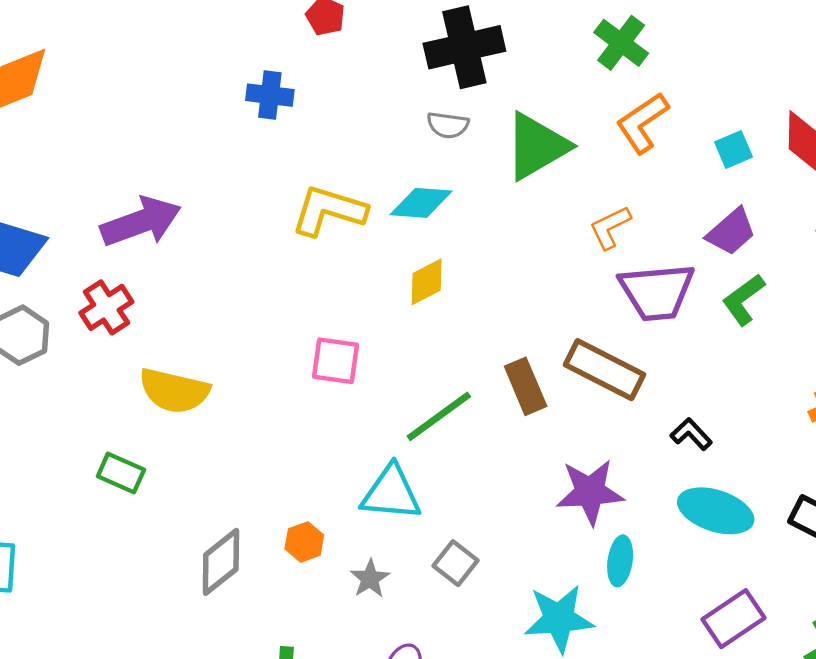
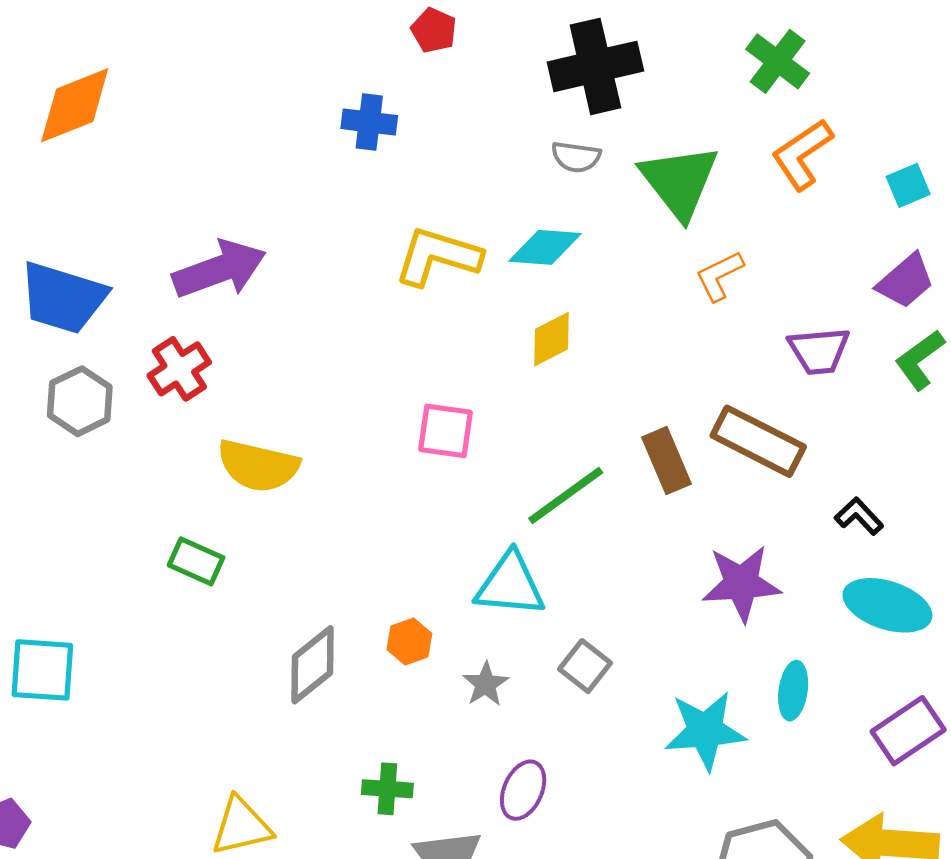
green triangle: (537, 146) -> (679, 181), turned -38
orange L-shape: (610, 227) -> (719, 276), moved
purple trapezoid: (657, 292) -> (819, 351), size x0.7
cyan ellipse: (620, 561) -> (793, 691), moved

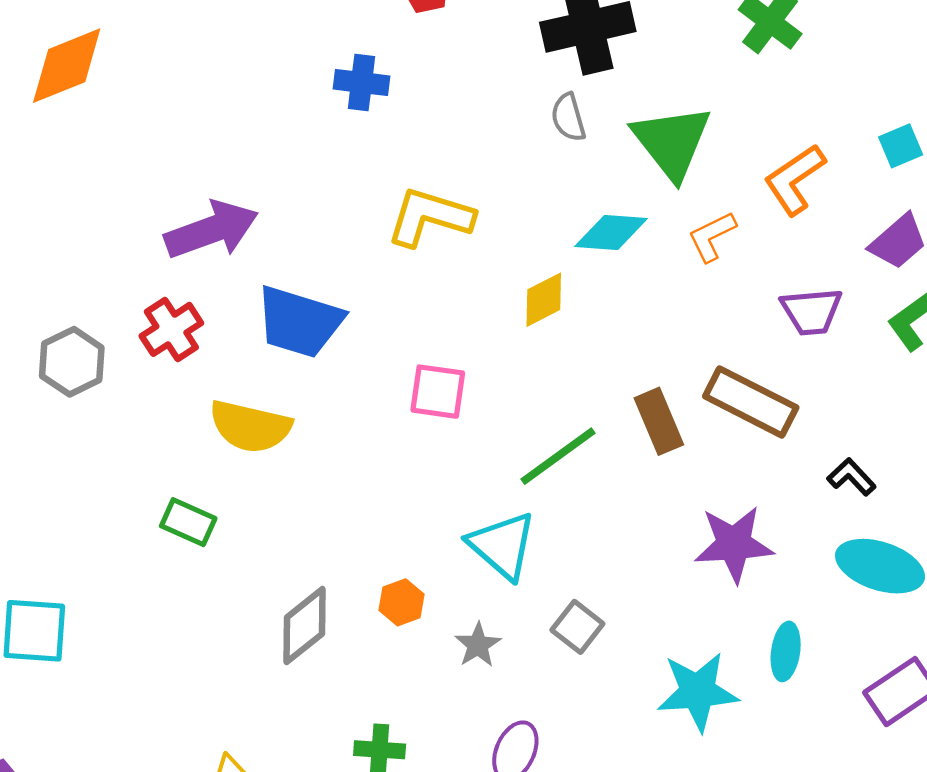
orange L-shape: (802, 154) -> (795, 179), moved
gray semicircle: (576, 157) -> (568, 117), turned 66
cyan diamond: (545, 247) -> (611, 232), moved
blue trapezoid: (63, 298) -> (299, 322), moved
cyan triangle: (510, 585) -> (502, 545), turned 36

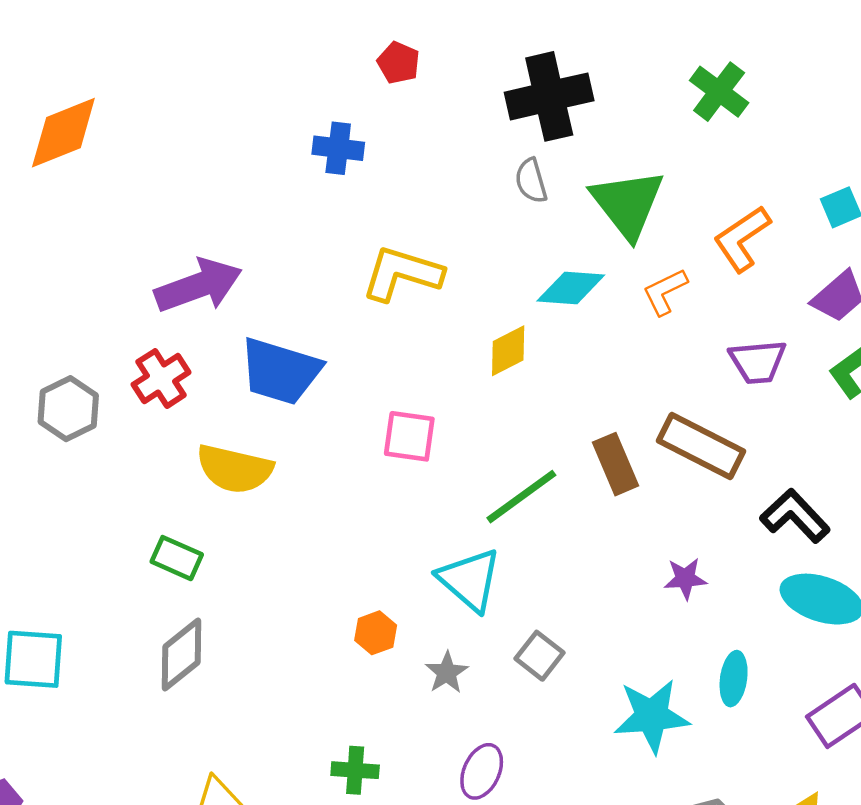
black L-shape: (852, 477) -> (795, 516), size x1.5
purple star: (734, 544) -> (685, 579), size x0.6
gray diamond: (305, 626) -> (182, 654), moved

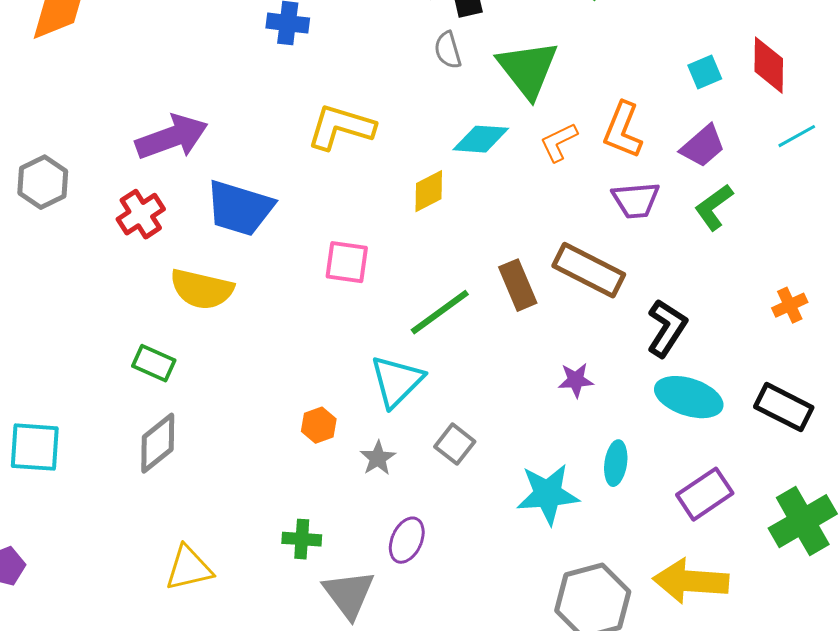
orange L-shape: (742, 239) -> (623, 130), moved, turned -34
gray hexagon: (68, 409) -> (43, 182), moved
black L-shape: (795, 516) -> (667, 328), turned 76
cyan triangle: (470, 580) -> (397, 381), turned 34

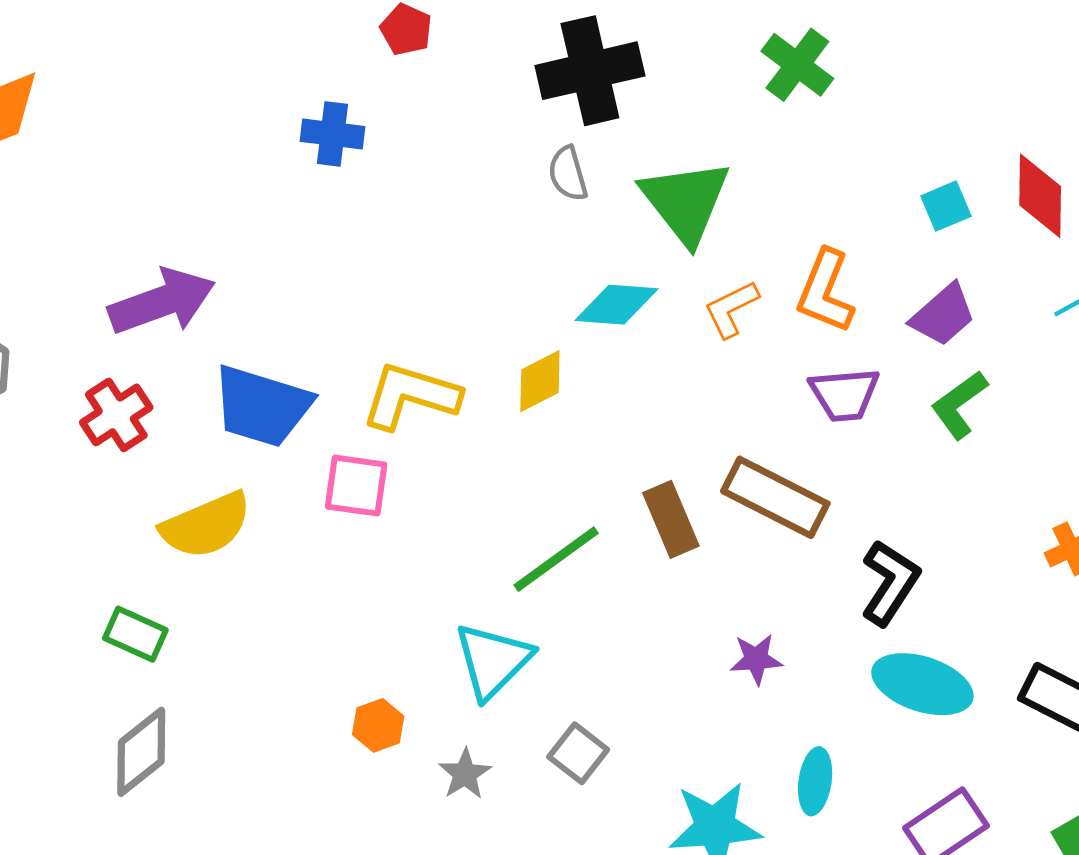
yellow L-shape: (341, 127) -> (410, 396), moved
pink square: (347, 262) -> (356, 486), moved
yellow semicircle: (202, 289) -> (206, 525), turned -36

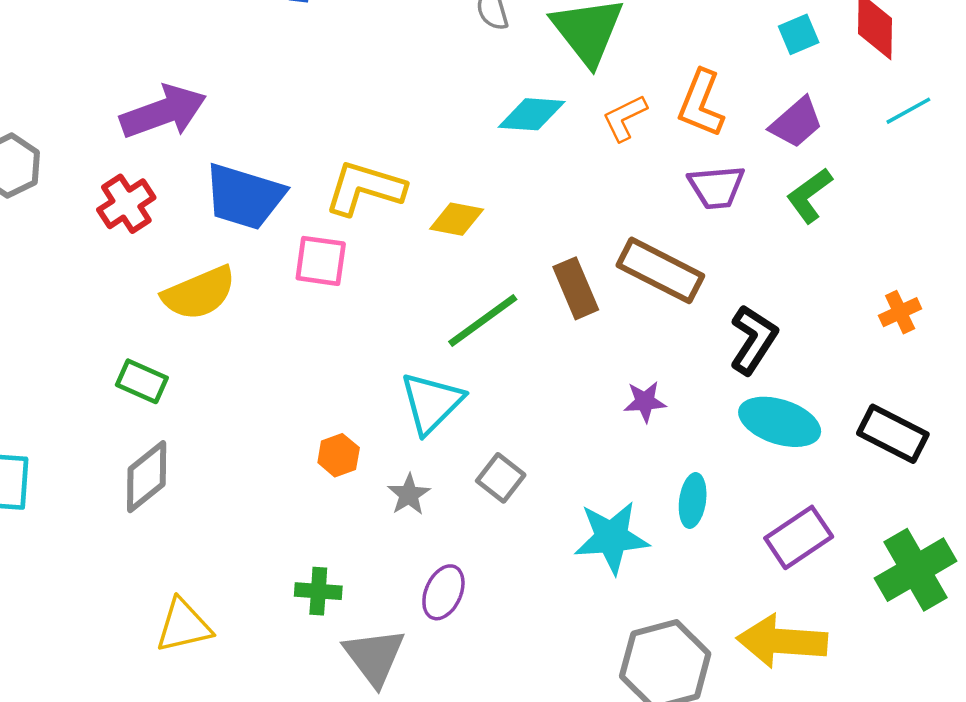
yellow diamond: (540, 381) -> (457, 219), moved, turned 38

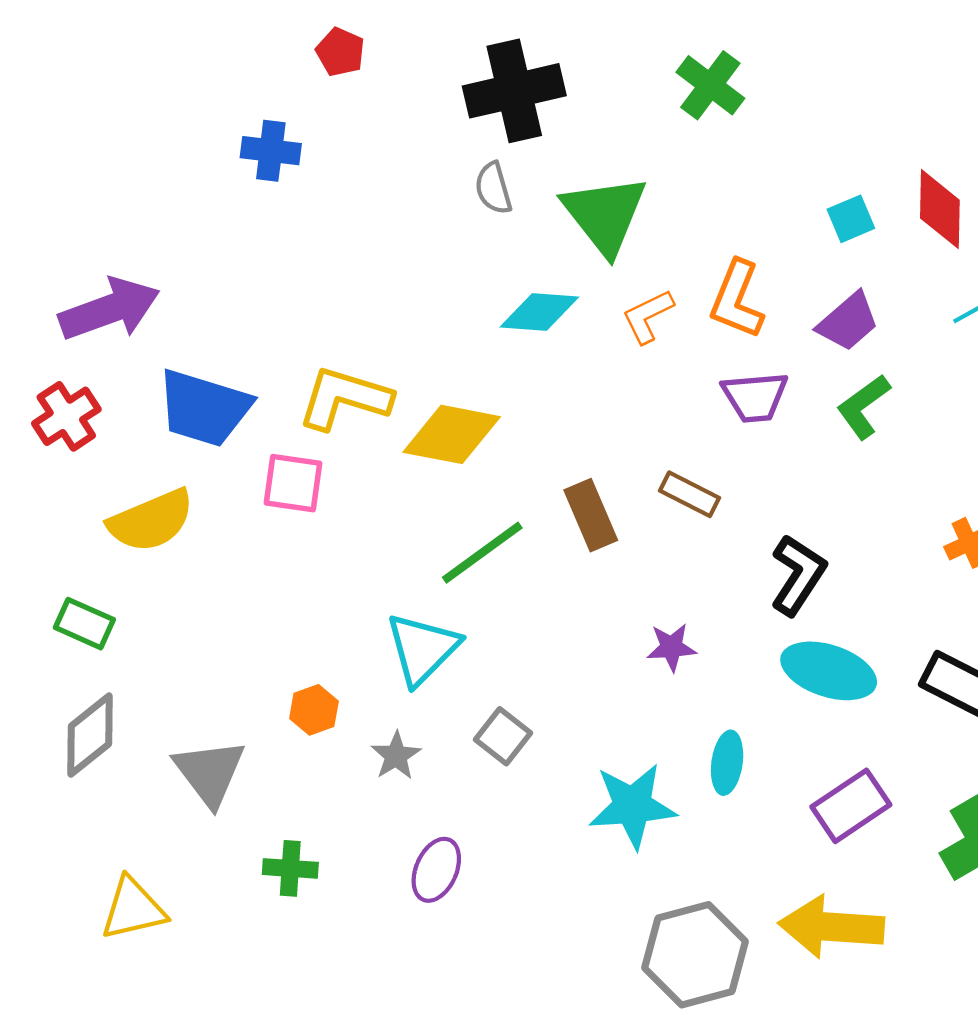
yellow diamond: (457, 219) -> (452, 434), size x1.5
brown rectangle: (660, 270) -> (689, 494), size x0.6
gray triangle: (374, 657) -> (210, 772), moved

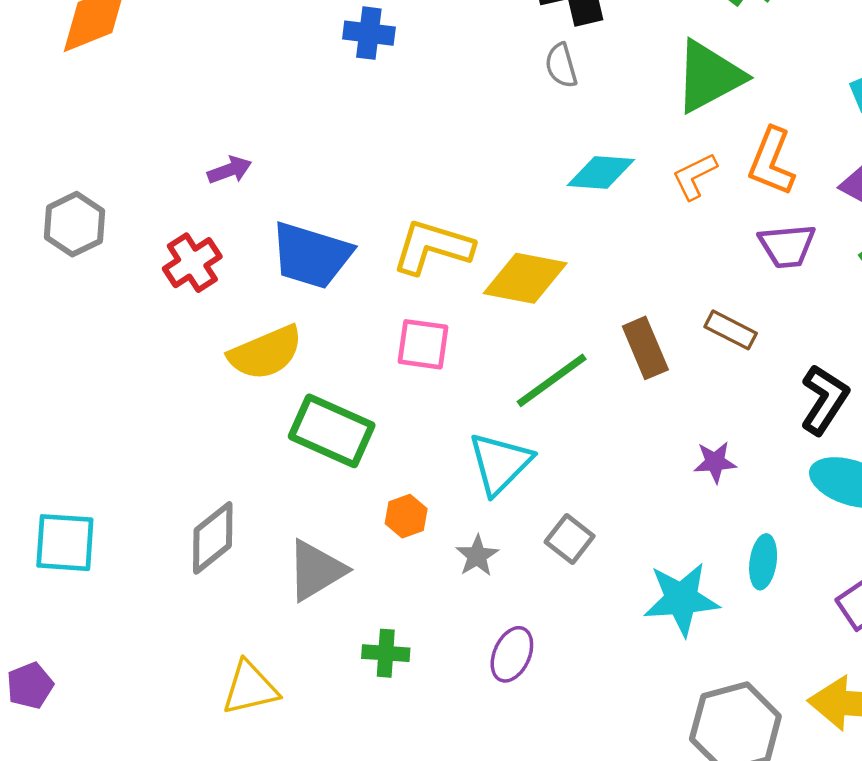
green triangle: (605, 215) -> (709, 76), moved, turned 40
purple arrow: (109, 309) -> (230, 170), size x0.5
pink square: (293, 483) -> (423, 344), moved
green rectangle: (84, 624) -> (332, 431), moved, size x1.6
gray triangle: (210, 772) -> (316, 570), turned 36

